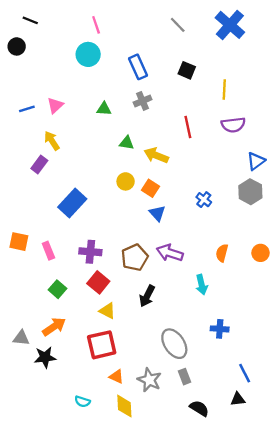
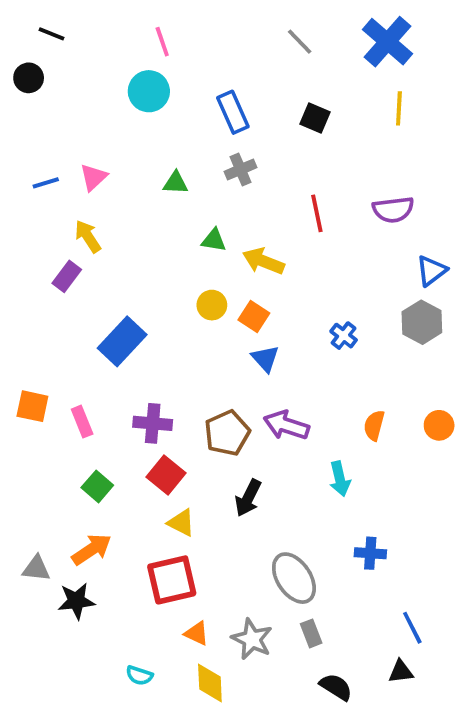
yellow line: (224, 90) -> (399, 108), moved

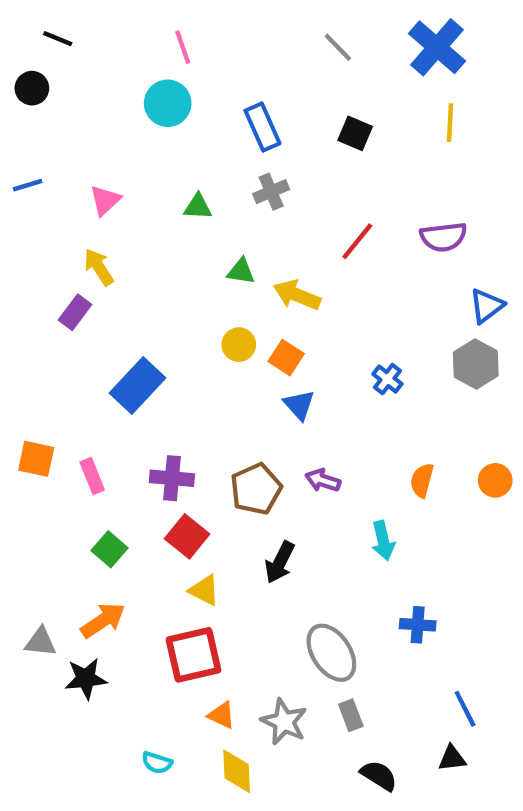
blue line: (46, 183) -> (28, 185), moved
red line: (317, 213) -> (357, 241), turned 51
purple arrow: (286, 425) -> (323, 480), size x0.7

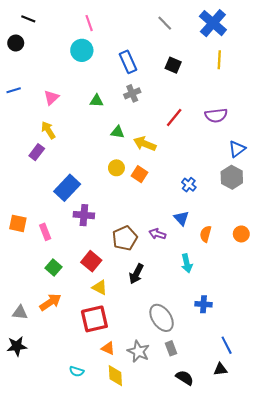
blue triangle: (299, 405) -> (181, 218), moved
purple cross: (172, 478) -> (84, 215), moved
black star: (86, 679) -> (17, 346), moved

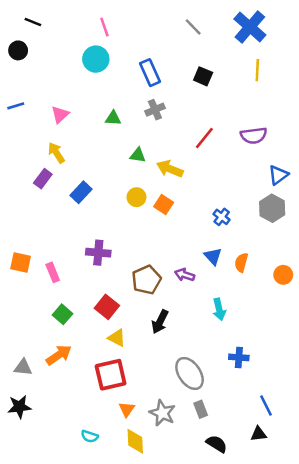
blue rectangle: (67, 188) -> (81, 192), moved, size x0.7
orange semicircle: (206, 234) -> (241, 263), moved
orange triangle: (108, 348) -> (127, 409), turned 40

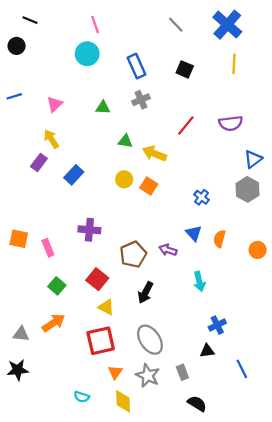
blue cross: (239, 357) -> (217, 325), turned -30
gray ellipse: (190, 373) -> (150, 340), moved
black triangle: (259, 434) -> (207, 351), moved

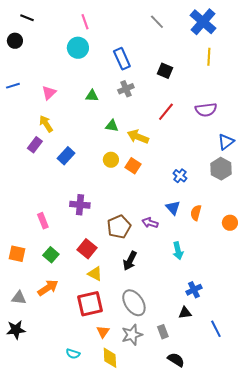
black square: (185, 69) -> (165, 71), moved
orange square: (19, 239) -> (17, 254), moved
gray star: (148, 376) -> (132, 335), turned 30

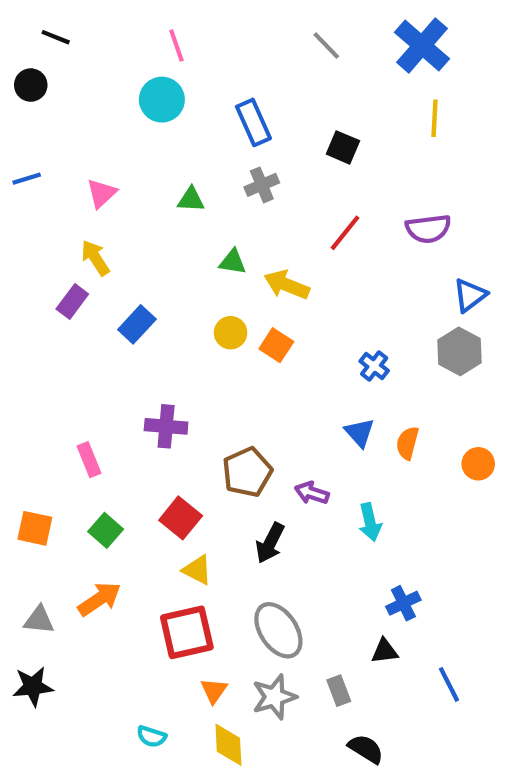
purple arrow: (150, 223) -> (312, 493), moved

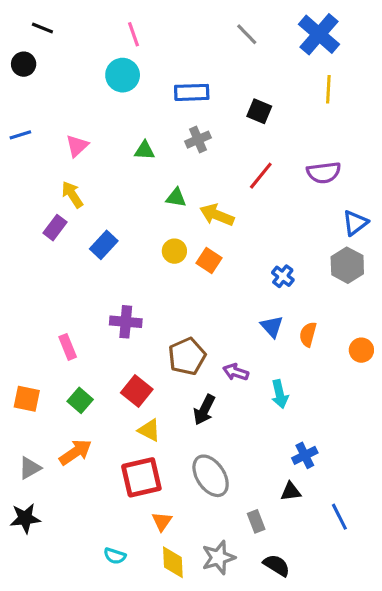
blue rectangle: (253, 122) -> (192, 92), turned -68
gray triangle: (39, 620) -> (30, 468), turned -35
gray star: (274, 697) -> (218, 558), moved

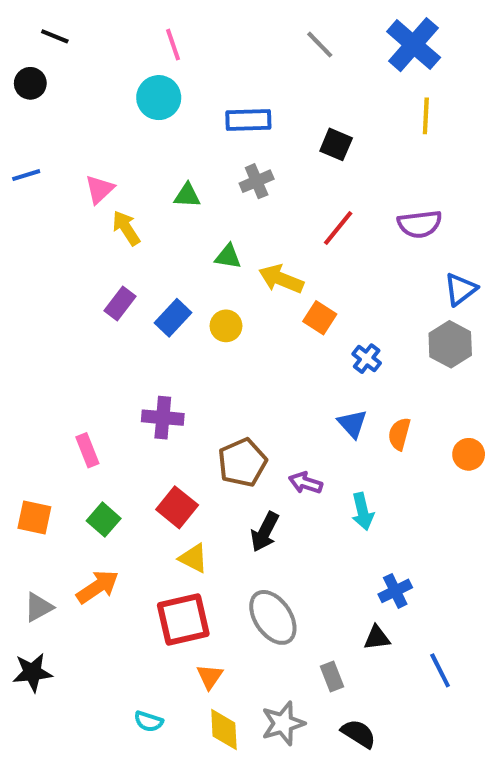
yellow arrow: (72, 195) -> (126, 228), moved
purple rectangle: (55, 228) -> (120, 303), moved
blue rectangle: (104, 245) -> (173, 318), moved
orange square: (209, 261) -> (320, 318), moved

